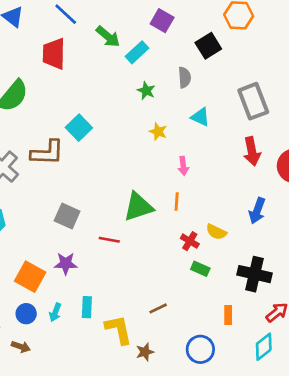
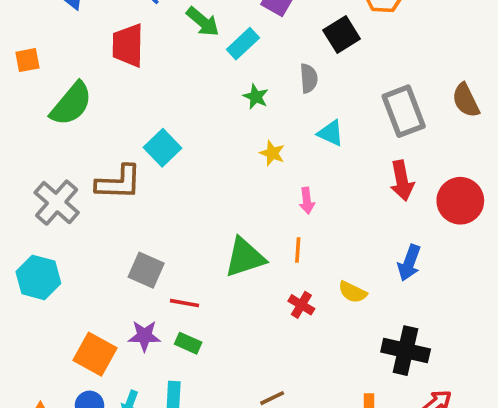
red line: (109, 240) -> (184, 303), moved
red cross: (190, 241) -> (301, 305), moved
green rectangle: (200, 269) -> (188, 343), moved

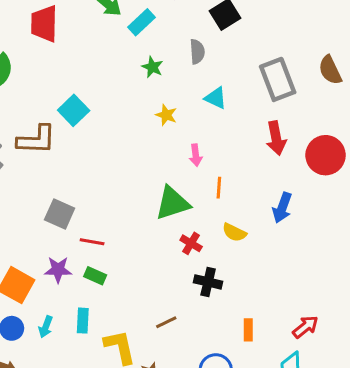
orange line: (298, 250) -> (219, 188), moved
green triangle: (245, 257) -> (172, 203), moved
black cross: (406, 351) -> (208, 282), moved, size x0.7

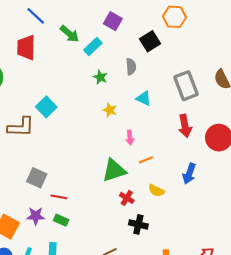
orange line: (219, 188) -> (146, 160), turned 64

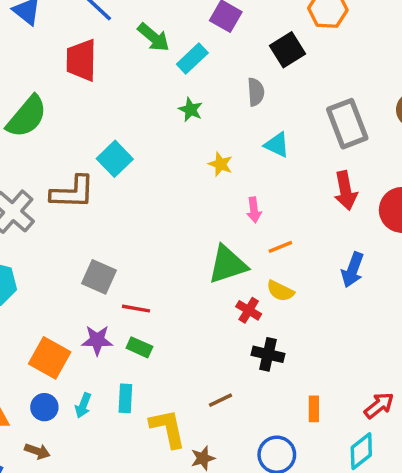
green star: (100, 77) -> (191, 110), moved
yellow semicircle: (156, 191) -> (280, 291), moved

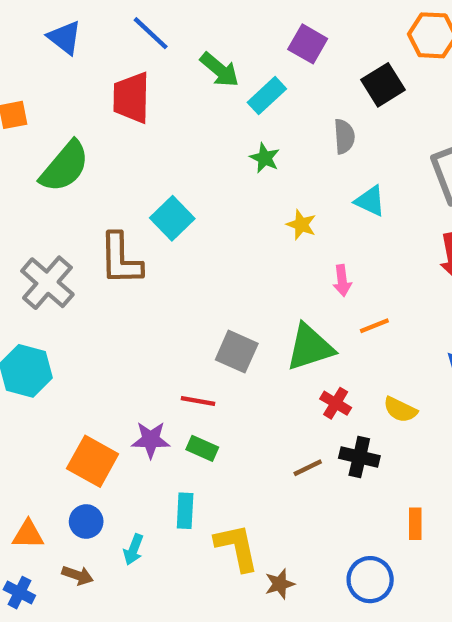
brown L-shape: (73, 192) -> (121, 259), turned 87
gray square: (99, 277) -> (237, 352), moved
yellow semicircle: (280, 291) -> (400, 410), moved
brown line: (220, 400) -> (308, 468), moved
cyan arrow: (83, 405) -> (133, 549), moved

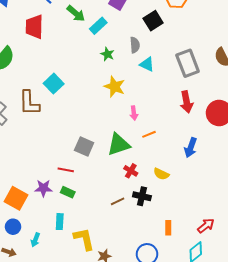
green star: (265, 158) -> (107, 54), moved
cyan triangle: (370, 201) -> (147, 64), moved
yellow star: (301, 225) -> (115, 87), size x1.5

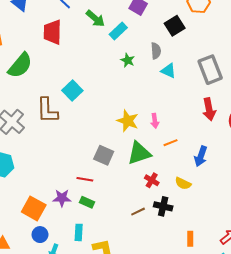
yellow star: (115, 87) -> (128, 121), moved
blue arrow: (191, 148) -> (201, 156), moved
blue circle: (13, 227) -> (40, 235), moved

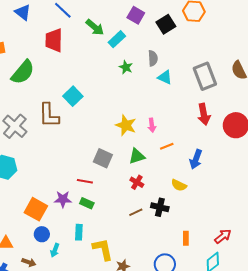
black square: (175, 26) -> (166, 24), moved
green triangle: (139, 153) -> (137, 156), size x0.7
red cross: (152, 180) -> (137, 182), moved

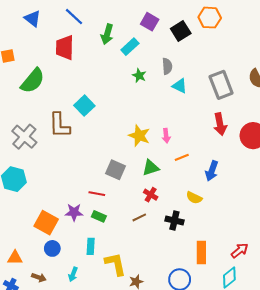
green arrow: (95, 27) -> (107, 34), turned 66
brown line: (136, 212) -> (139, 217), moved
orange rectangle: (186, 238) -> (201, 253), size x1.5
cyan arrow: (55, 250) -> (73, 274), moved

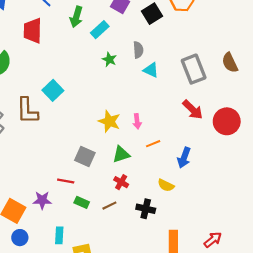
red arrow: (220, 124) -> (193, 110), turned -35
green rectangle: (99, 216) -> (82, 202), moved

